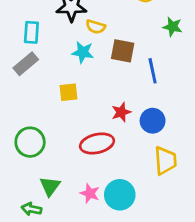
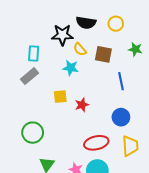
yellow semicircle: (96, 27) -> (80, 49), turned 32
brown square: (123, 51) -> (103, 54), moved
red star: (121, 112) -> (82, 105), moved
red ellipse: (97, 143) -> (96, 143), moved

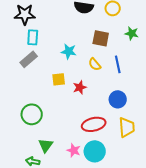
black star: (62, 35) -> (25, 14), moved
yellow semicircle: (80, 49) -> (95, 64), moved

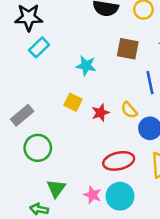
cyan rectangle: (33, 37) -> (39, 47), turned 42
gray rectangle: (29, 59) -> (22, 115), moved
yellow semicircle: (95, 64) -> (129, 110), moved
yellow square: (59, 79) -> (73, 102), turned 32

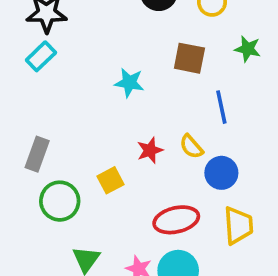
cyan rectangle: (39, 47) -> (41, 56), moved
yellow square: (73, 102) -> (110, 180), moved, turned 36
gray rectangle: (22, 115) -> (37, 154), turned -30

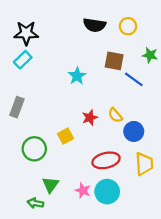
cyan star: (129, 83) -> (77, 76), turned 30
blue line: (221, 107) -> (134, 79), moved, turned -42
gray rectangle: (37, 154) -> (17, 107), moved

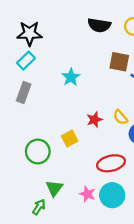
cyan star: (77, 76) -> (71, 77), moved
gray rectangle: (17, 107) -> (24, 92), moved
green arrow: (35, 203) -> (39, 207), turned 112

